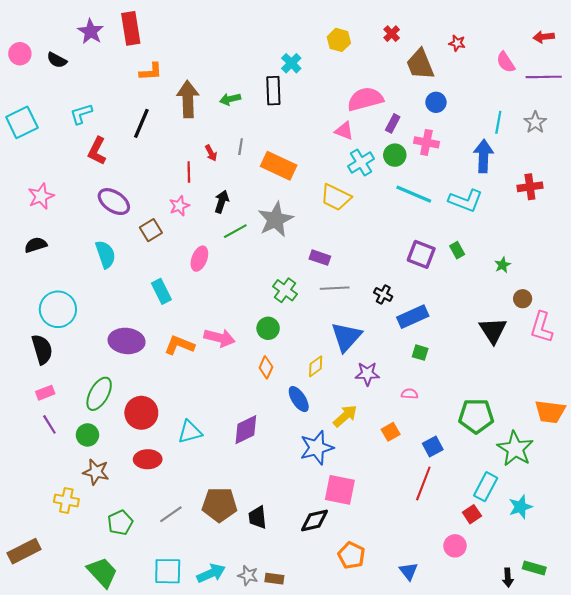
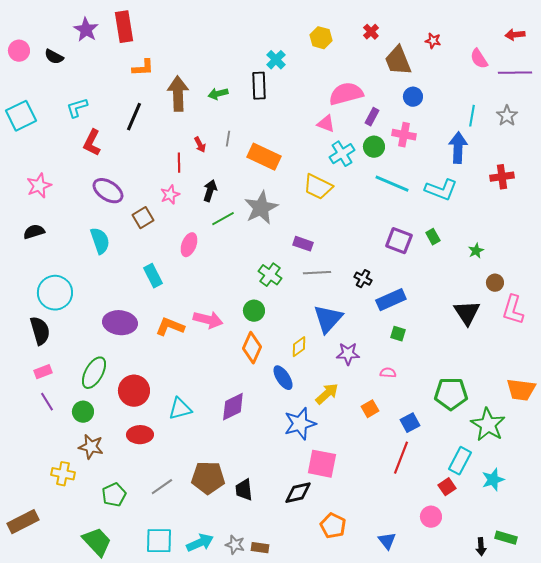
orange diamond: (266, 367) -> (252, 348), size x1.4

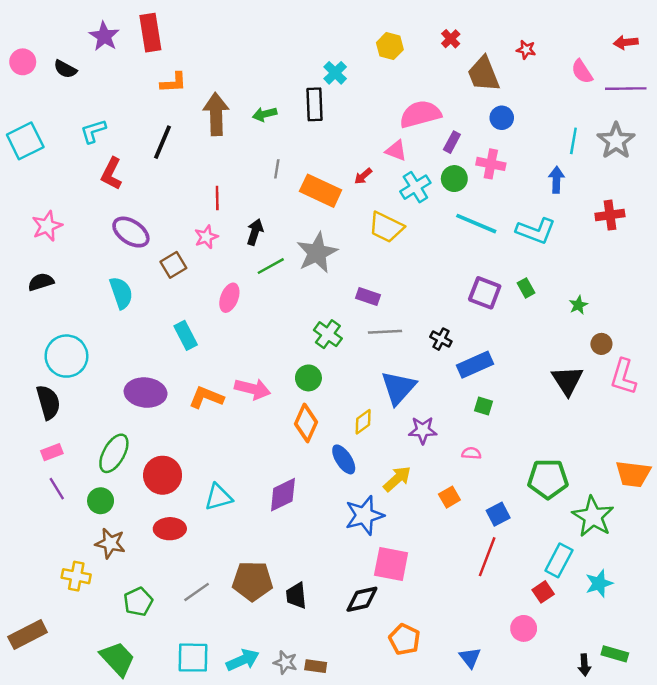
gray star: (507, 116) -> (616, 141), size x1.4
red arrow: (200, 145) -> (363, 176), moved, turned 77
blue arrow: (458, 148) -> (556, 180), size x0.7

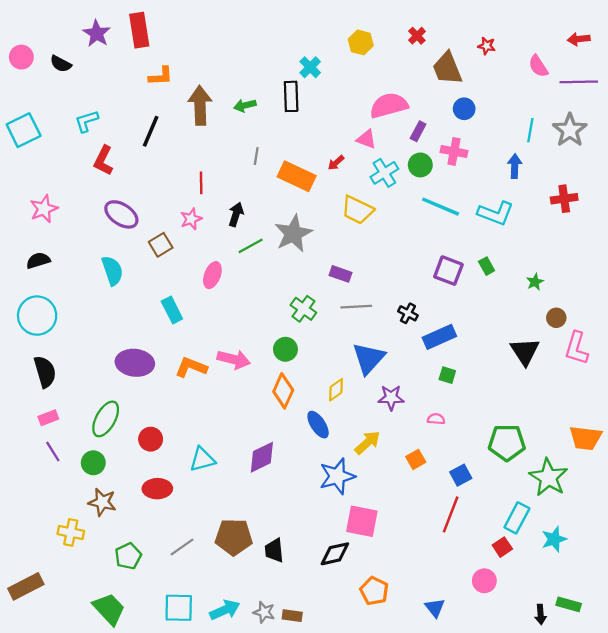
cyan circle: (66, 356) -> (37, 316), moved
red circle: (163, 475) -> (151, 439), size x0.7

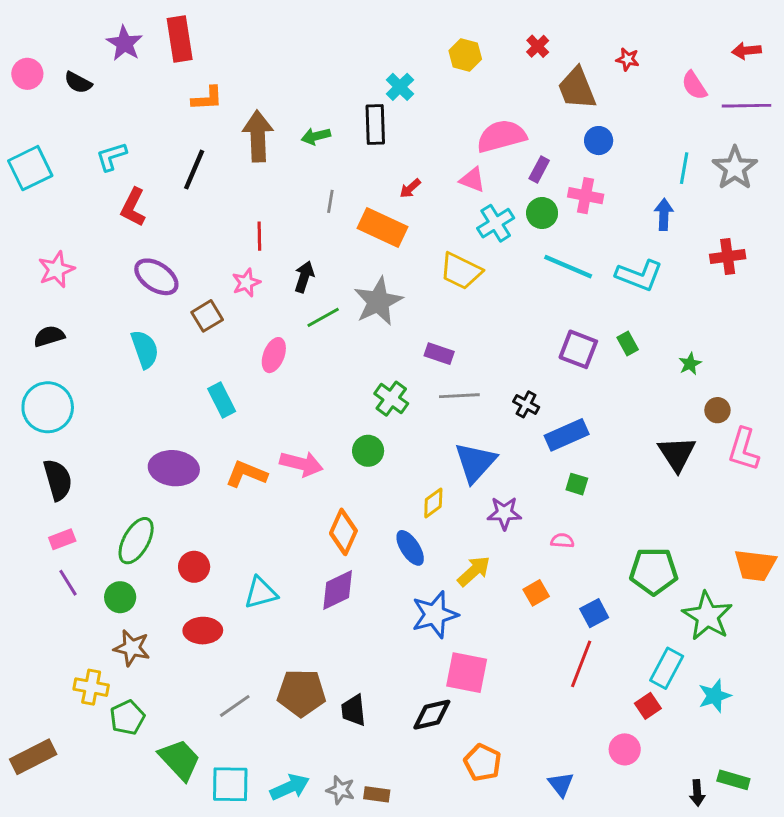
red arrow: (336, 163) -> (410, 188), moved
orange diamond: (283, 391) -> (343, 532), moved
green pentagon: (128, 556) -> (127, 718), moved
green trapezoid: (109, 609) -> (180, 760), moved

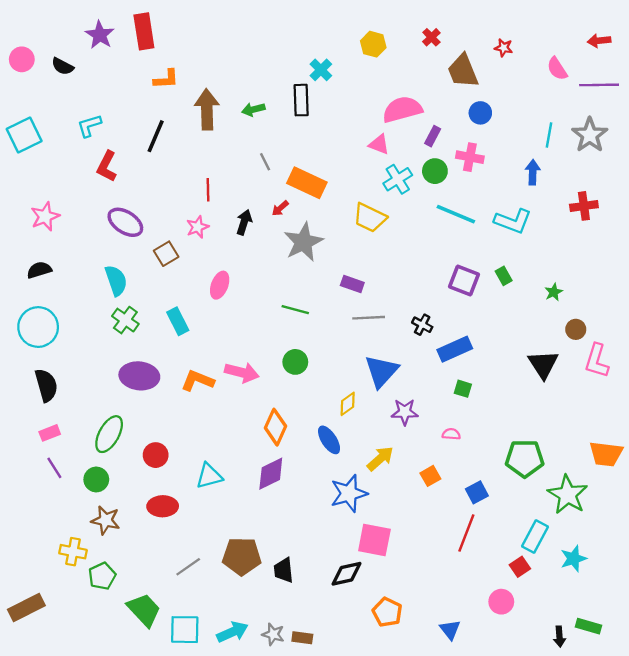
red arrow: (410, 188) -> (280, 208), moved
gray line: (330, 201) -> (265, 162), turned -36
green line: (323, 317) -> (295, 310), moved, turned 44
green cross: (391, 399) -> (125, 320), moved

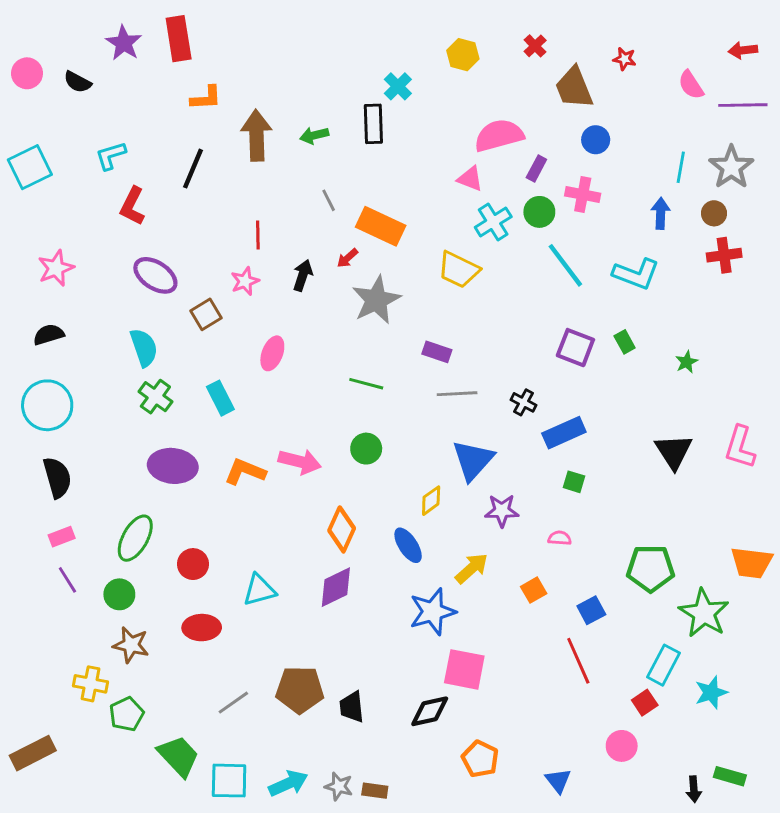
cyan line: (456, 214) -> (565, 265), turned 30
brown circle: (576, 329) -> (714, 213), moved
red line: (466, 533) -> (578, 661), turned -45

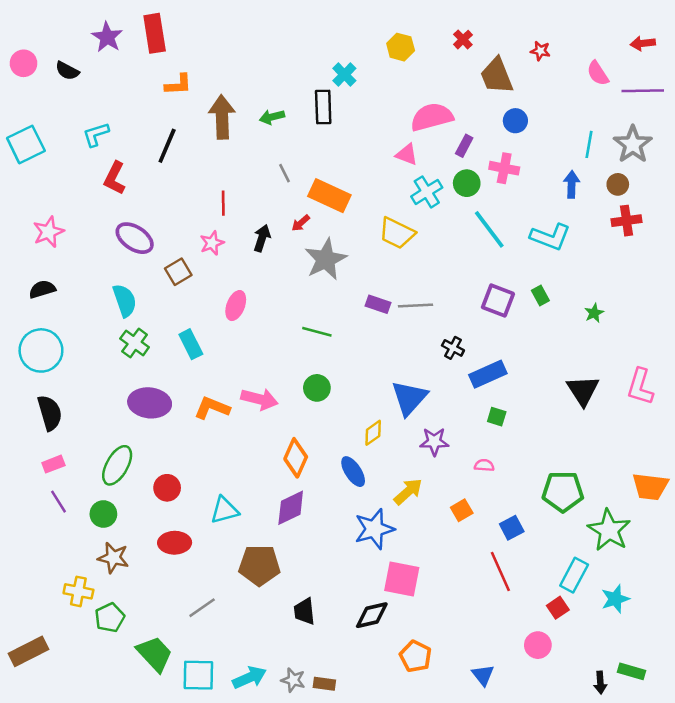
gray line: (457, 394) -> (416, 306), moved
brown pentagon: (300, 690) -> (259, 565), moved

